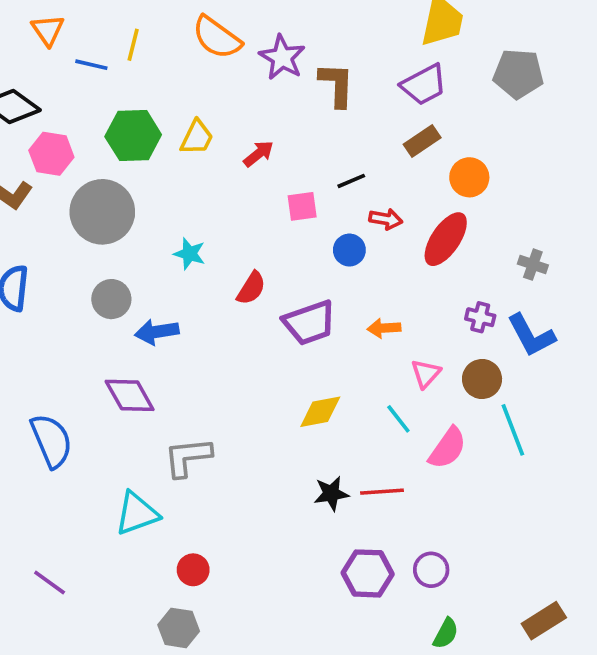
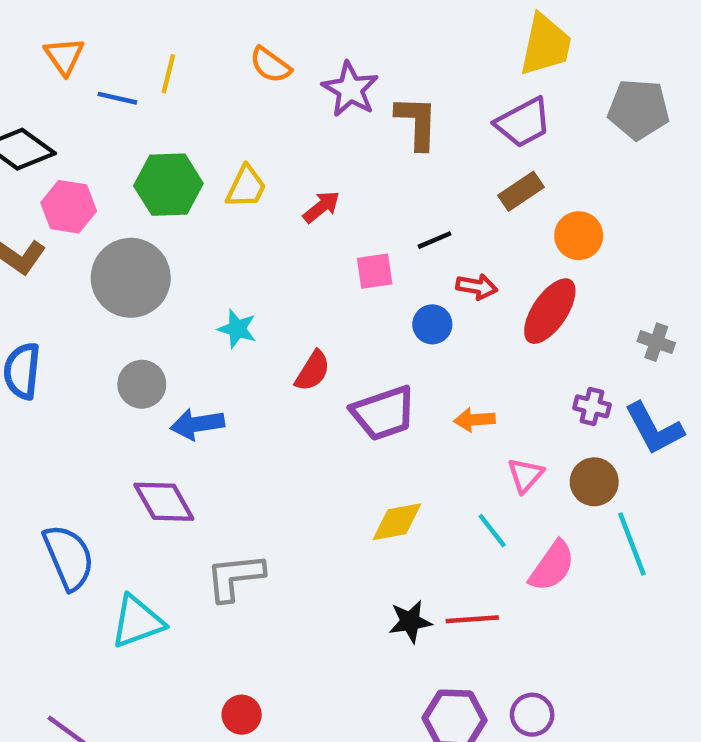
orange semicircle: (217, 37) -> (270, 65), size x0.7
cyan triangle: (137, 513) -> (137, 622), moved

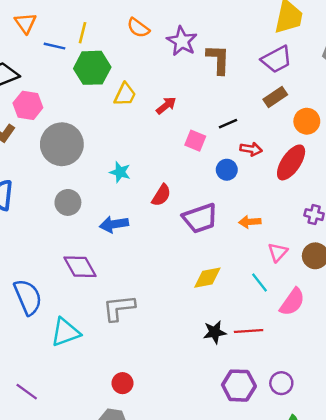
green hexagon: (168, 185) -> (92, 68), moved
pink square: (375, 271) -> (195, 141), turned 30
blue arrow: (197, 424) -> (114, 224), moved

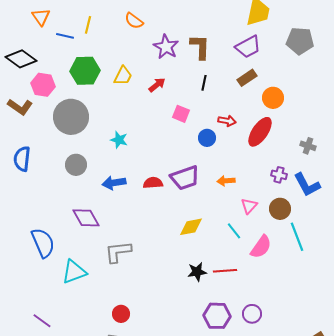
purple star: (182, 41) -> (166, 47), moved
green hexagon: (92, 68) -> (85, 71), moved
black line: (228, 124) -> (204, 83), moved, turned -56
red semicircle: (161, 195) -> (153, 183), moved, turned -126

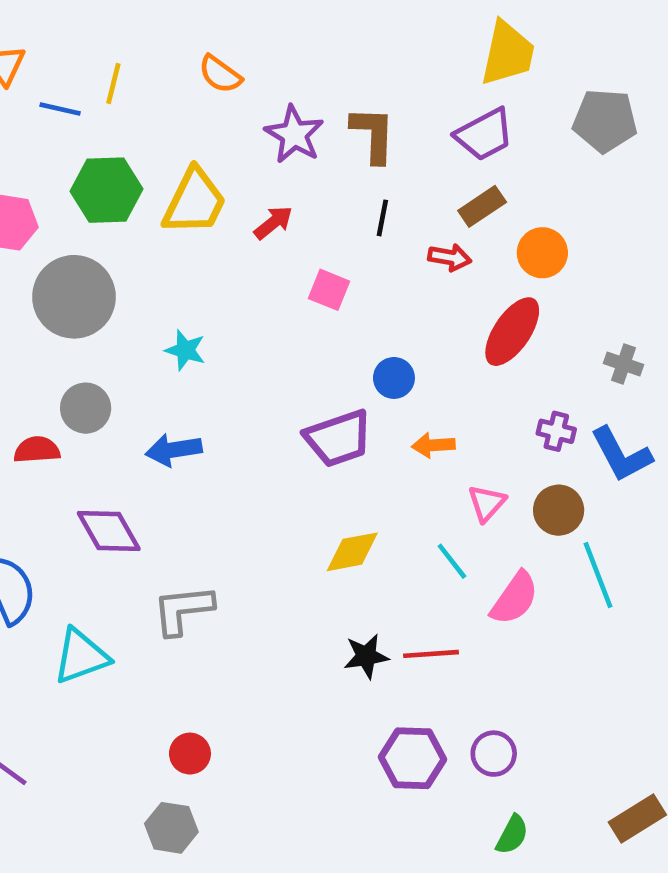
yellow trapezoid: (123, 76) -> (195, 202), size x1.5
red arrow: (227, 121) -> (450, 257), moved
blue circle: (207, 138) -> (394, 378), moved
red semicircle: (153, 183) -> (37, 450), moved

